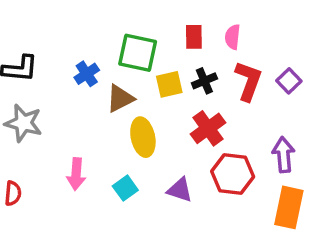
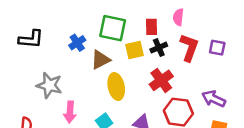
red rectangle: (194, 37) -> (152, 27), moved
purple square: (289, 81) -> (217, 48), turned -35
gray star: (23, 123) -> (49, 85), moved
purple arrow: (284, 155) -> (214, 99), turned -60

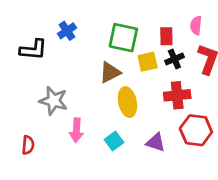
blue cross: (77, 43) -> (67, 31), moved
red cross: (161, 80) -> (177, 95), turned 30

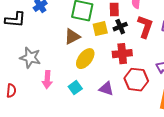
yellow ellipse: (127, 102) -> (85, 59), turned 50

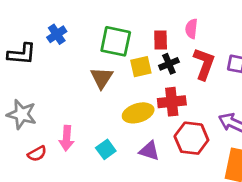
brown triangle: (72, 37) -> (102, 78), turned -30
gray star: (30, 58) -> (22, 114), moved
yellow ellipse: (85, 59) -> (138, 113), moved, turned 35
red semicircle: (11, 91) -> (37, 154), moved, turned 56

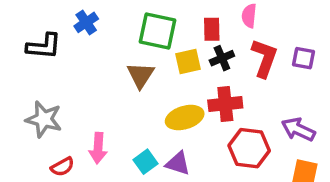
purple triangle: (149, 151) -> (178, 163), moved

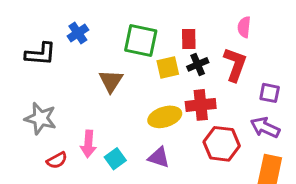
pink semicircle: (249, 16) -> (244, 27), moved
purple square: (303, 58) -> (270, 93), moved
brown triangle: (140, 75) -> (111, 81), moved
cyan square: (146, 162) -> (115, 159), moved

